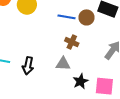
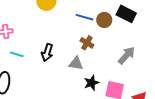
black arrow: (28, 66) -> (47, 52), moved

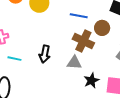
brown circle: (104, 20) -> (102, 28), moved
brown cross: (87, 43) -> (83, 41), size x1.5

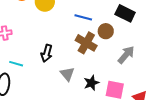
cyan line: (14, 59) -> (16, 64), moved
gray triangle: (74, 63) -> (67, 74), moved, turned 42

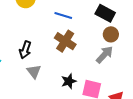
brown circle: (106, 31) -> (111, 34), moved
gray triangle: (67, 74) -> (34, 71), moved

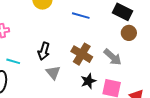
brown cross: (65, 41) -> (82, 54), moved
gray arrow: (104, 55) -> (113, 57), moved, turned 90

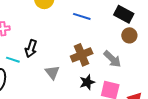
black arrow: (44, 51) -> (31, 49), moved
brown cross: (82, 54) -> (82, 55), turned 35

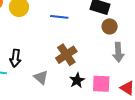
gray arrow: (112, 59) -> (118, 52), moved, turned 54

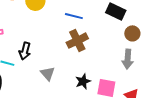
brown circle: (110, 26) -> (132, 33), moved
brown cross: (66, 55) -> (77, 41), moved

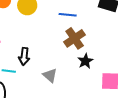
black star: (83, 81) -> (85, 61), moved

